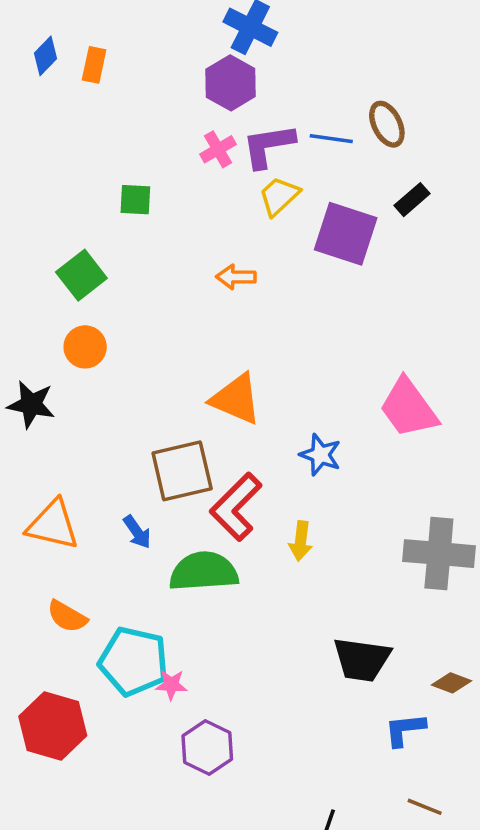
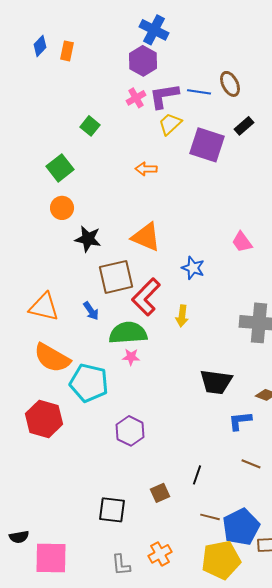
green square: (135, 200) -> (90, 126), turned 36
black star: (31, 404) -> (88, 239), moved
pink trapezoid: (408, 408) -> (242, 242), size x0.6
orange semicircle: (67, 616) -> (52, 358), size x1.6
pink star: (171, 685) -> (131, 357), moved

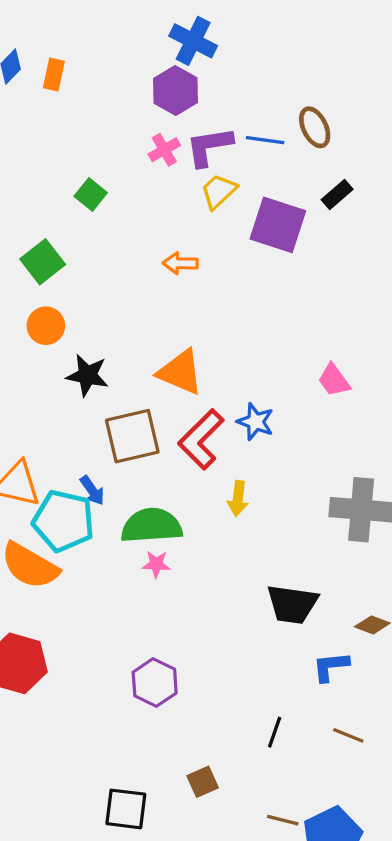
red L-shape: (146, 297) -> (201, 439), moved
cyan pentagon: (89, 383) -> (63, 521), moved
black line: (197, 475) -> (275, 732), moved

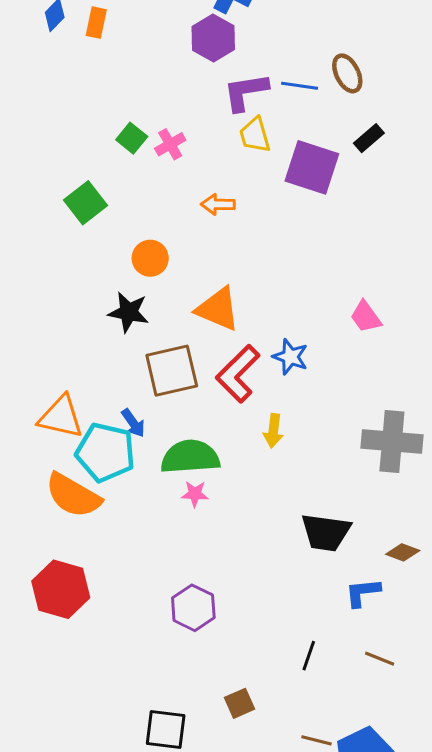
pink cross: (164, 150) -> (170, 144), moved
yellow trapezoid: (219, 191) -> (255, 135), turned -63
orange circle: (46, 326) -> (150, 258), moved

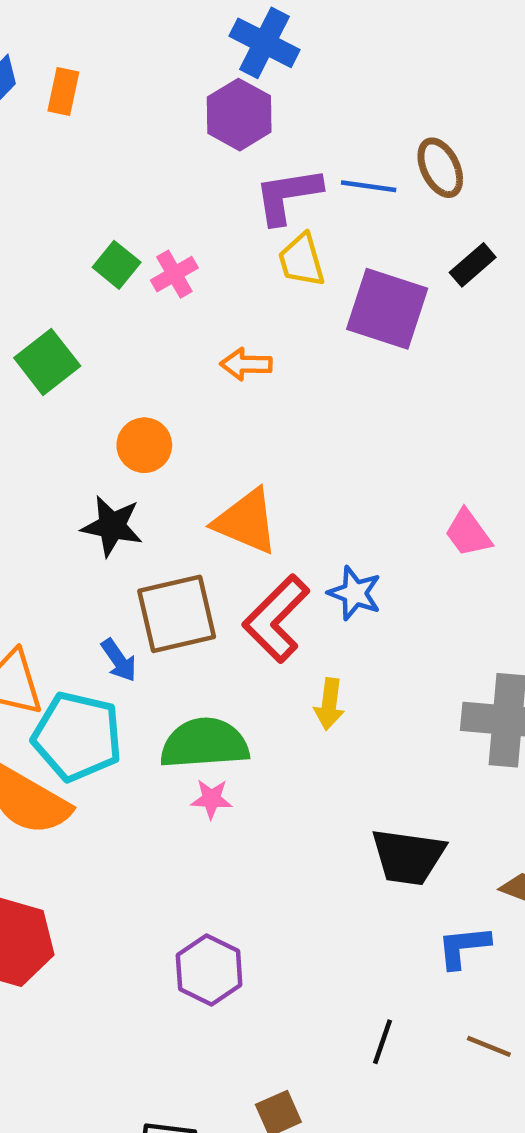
blue arrow: (133, 423) -> (119, 660), moved

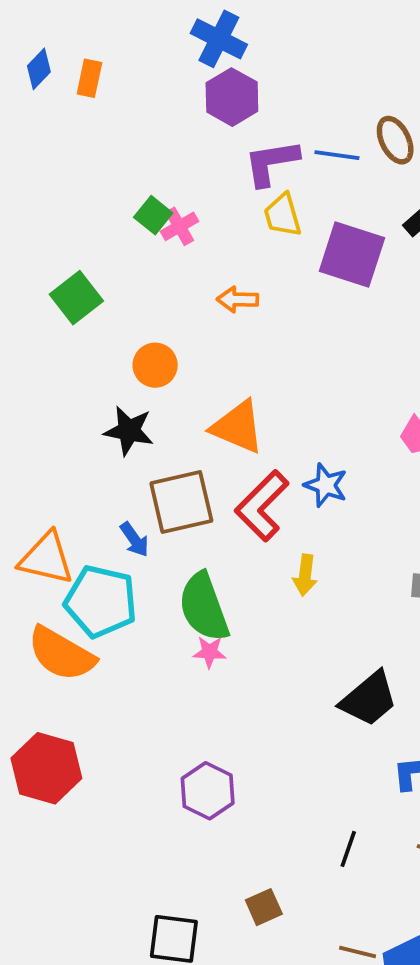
blue cross: (265, 43) -> (219, 39), moved
green square: (117, 265) -> (153, 215), moved
green semicircle: (204, 743) -> (204, 607), turned -106
black trapezoid: (408, 857) -> (369, 699), turned -48

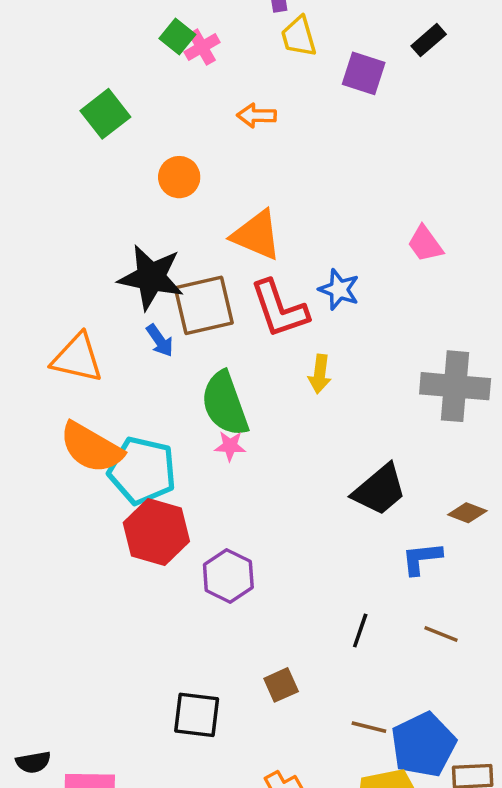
purple square: (352, 255) -> (364, 73), size x0.7
black star: (129, 431) -> (151, 277), moved, size x1.4
red L-shape: (262, 506) -> (279, 309), turned -64
cyan pentagon: (101, 601) -> (142, 471), moved
red hexagon: (46, 768) -> (156, 532), moved

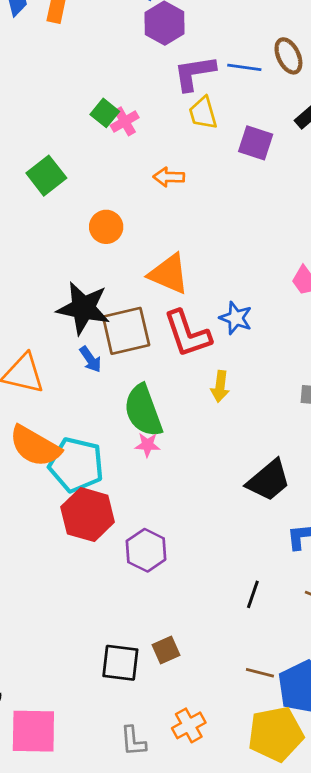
brown square: (281, 685) -> (166, 650), moved

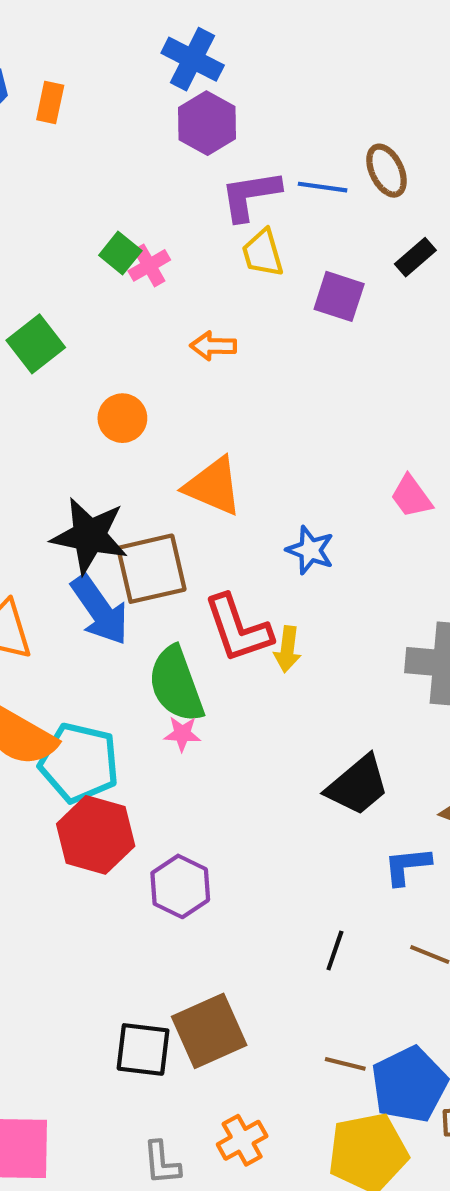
red L-shape: (187, 334) -> (238, 629), moved
blue arrow: (90, 359) -> (100, 610), size x1.8
brown square: (166, 650) -> (209, 1031), size x1.8

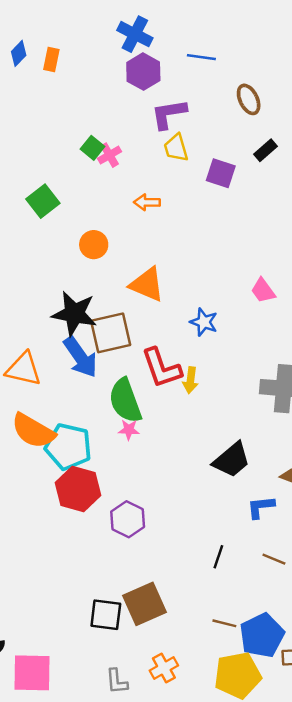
blue line: (323, 187) -> (201, 57), moved

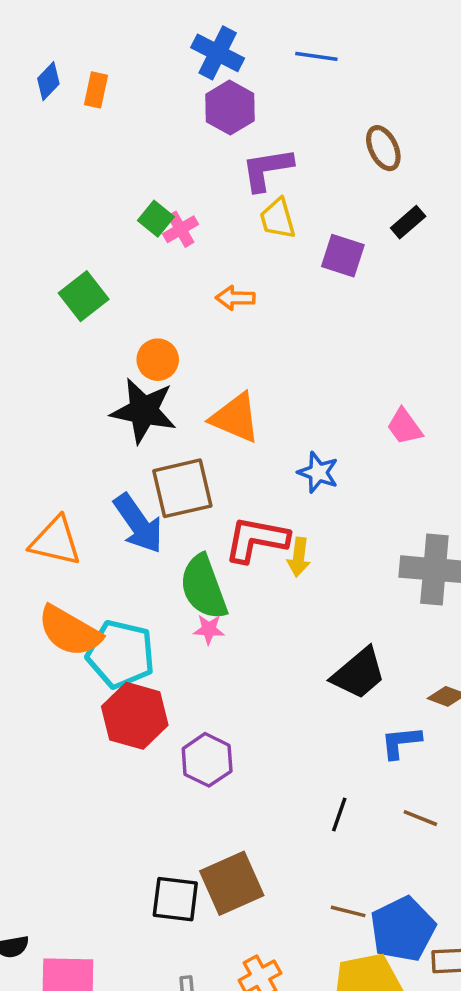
blue line: (201, 57) -> (316, 56), moved
black star: (74, 314) -> (144, 411), moved
red L-shape: (161, 368) -> (256, 539), turned 120

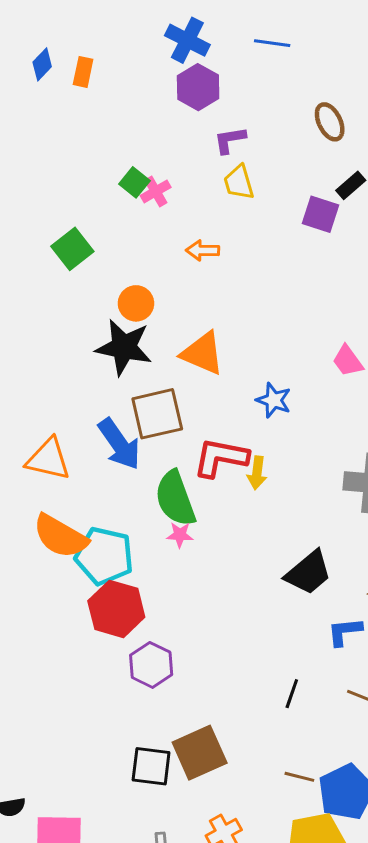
purple L-shape: (267, 169) -> (230, 140), size x0.7
purple square: (343, 256) -> (321, 214), moved
purple hexagon: (207, 760) -> (151, 665), moved

